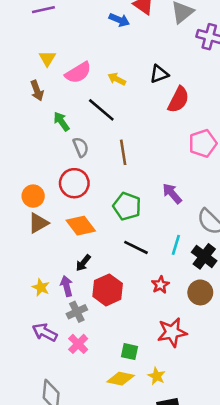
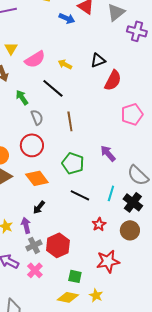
red hexagon: (108, 290) -> (58, 245), moved

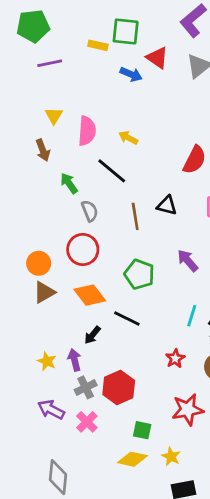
pink semicircle: (35, 59) -> (87, 131), turned -55
black triangle: (98, 60) -> (167, 205), moved, turned 35
black line: (80, 195) -> (127, 318), moved

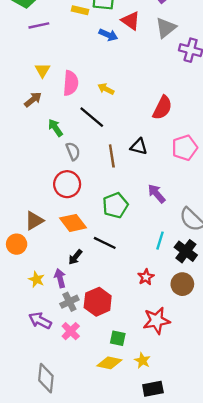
brown arrow: (43, 150) -> (33, 100), turned -108
orange circle: (39, 263) -> (17, 244), moved
green pentagon: (139, 274) -> (115, 205), turned 30

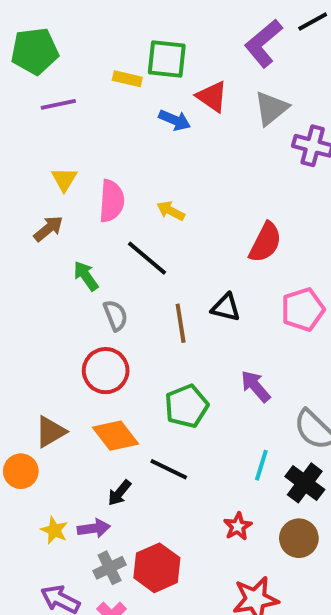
purple arrow: (60, 278) -> (94, 528), turned 96

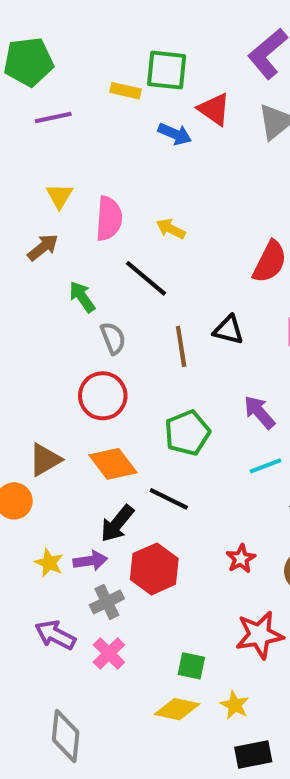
cyan line: (261, 465) -> (266, 466), moved, turned 52
black arrow: (119, 493) -> (117, 524), size x1.4
red hexagon: (157, 568) -> (154, 569), moved

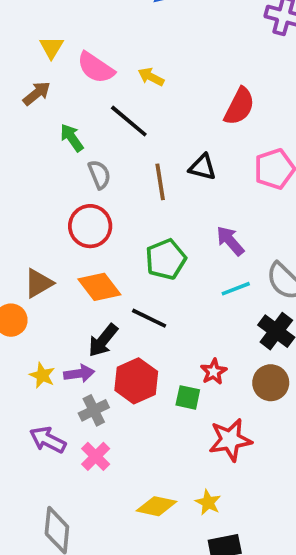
pink semicircle: (109, 219) -> (96, 68), turned 120
green square: (191, 666) -> (188, 397), moved

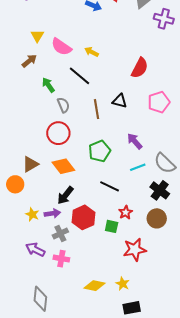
black line: (149, 318) -> (110, 186), moved
pink cross: (96, 456) -> (61, 259), turned -35

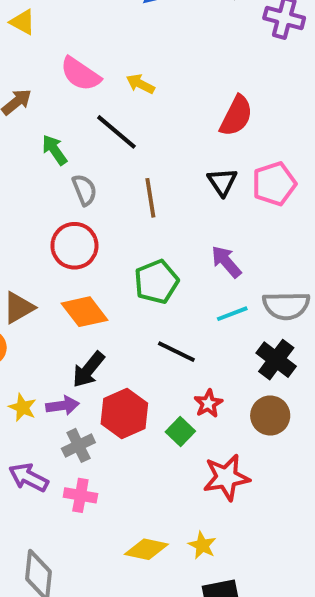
yellow triangle: (37, 36) -> (23, 22), moved, turned -32
black triangle: (120, 101) -> (222, 182), moved, turned 42
gray semicircle: (165, 163) -> (286, 306), turned -45
green square: (112, 226) -> (180, 431), turned 32

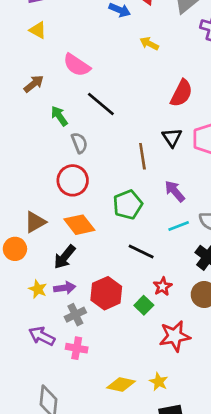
yellow arrow: (140, 84) -> (149, 44), moved
brown line: (150, 198) -> (142, 156), moved
black arrow: (88, 370) -> (65, 257), moved

